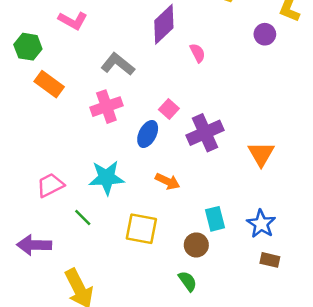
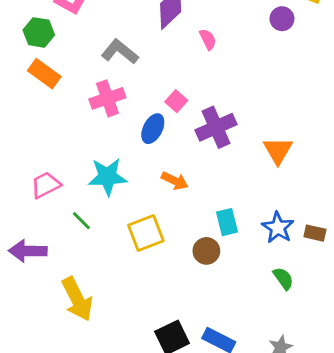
green hexagon: (28, 47) -> (39, 32), moved
yellow square: (141, 229) -> (146, 233), turned -32
brown rectangle: (270, 260) -> (315, 233), moved
green semicircle: (188, 281) -> (283, 278), moved

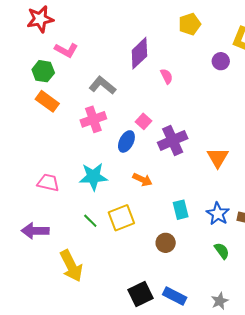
pink trapezoid: (46, 185) -> (48, 183), turned 40
green line: (81, 221) -> (90, 221), moved
brown circle: (206, 251) -> (166, 243), moved

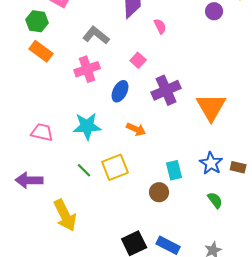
pink square: (143, 121) -> (138, 60), moved
orange triangle: (218, 158) -> (211, 107), size x1.4
cyan rectangle: (181, 210) -> (174, 170), moved

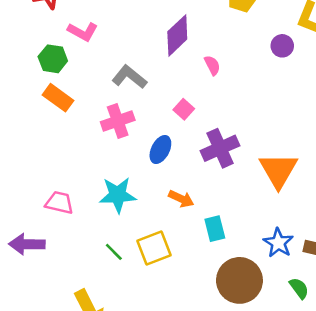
cyan rectangle: (174, 170) -> (215, 229), moved
purple arrow: (29, 180) -> (27, 244), moved
brown circle: (159, 192) -> (239, 280), moved, size x1.8
green semicircle: (215, 200) -> (299, 288), moved

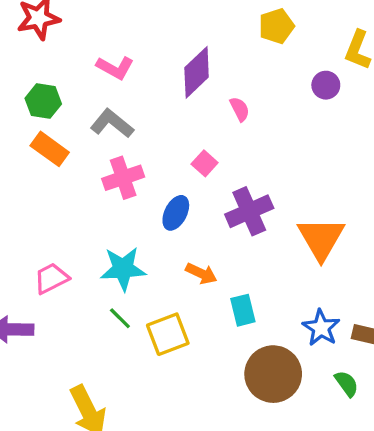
pink L-shape: (83, 32) -> (115, 68), moved
gray L-shape: (129, 77) -> (112, 123), moved
pink trapezoid: (59, 203) -> (51, 278), turned -40
green line: (114, 252) -> (120, 318), moved

